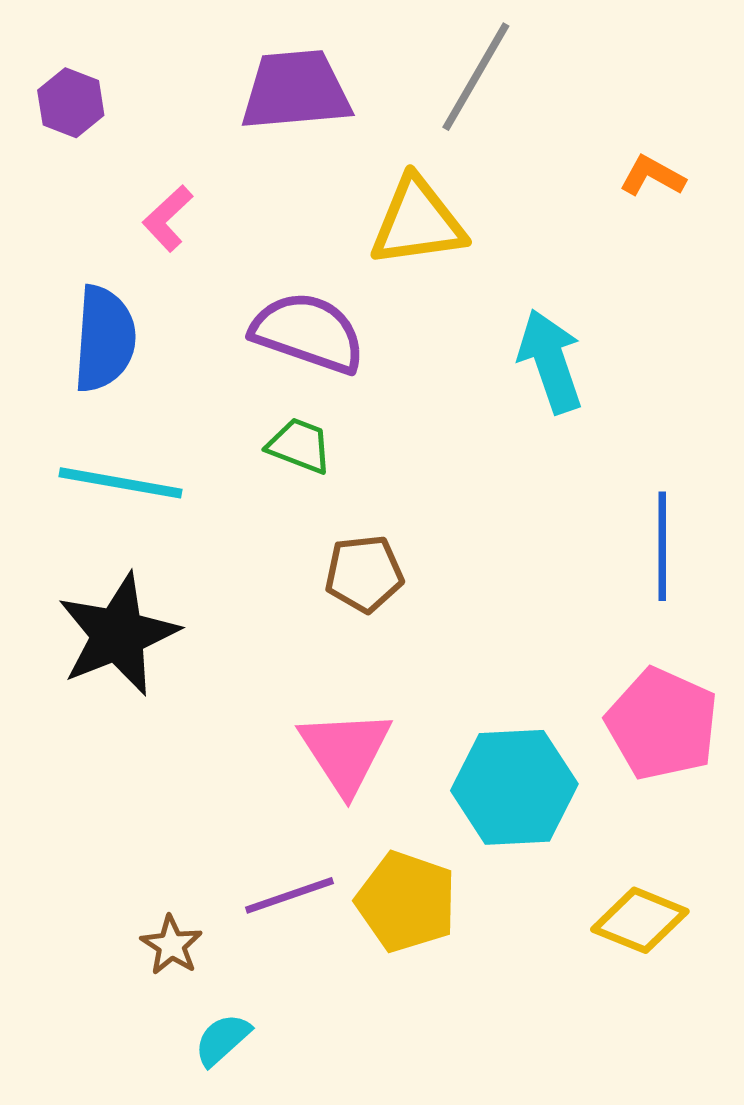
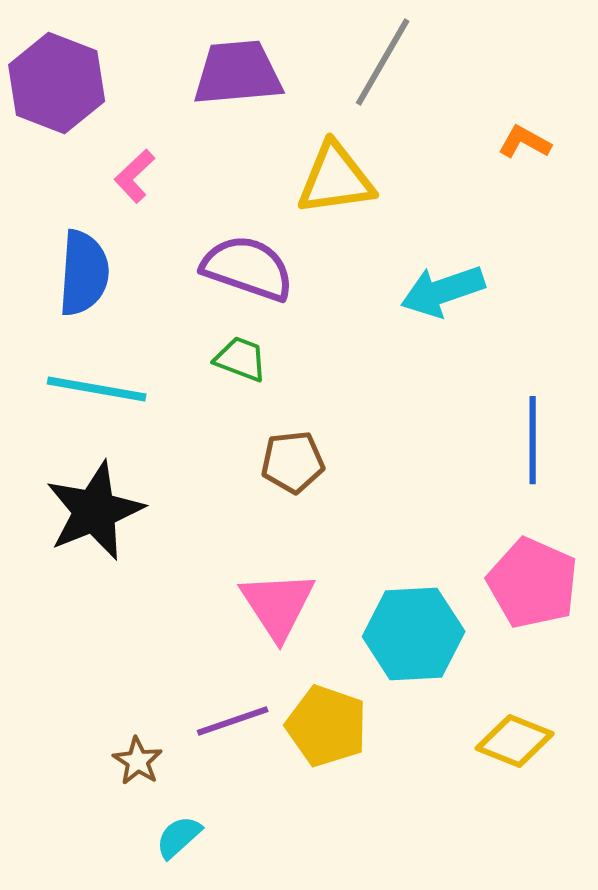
purple hexagon: (71, 103) -> (57, 83), size x1.8
cyan arrow: (550, 361) -> (443, 291), turned -90

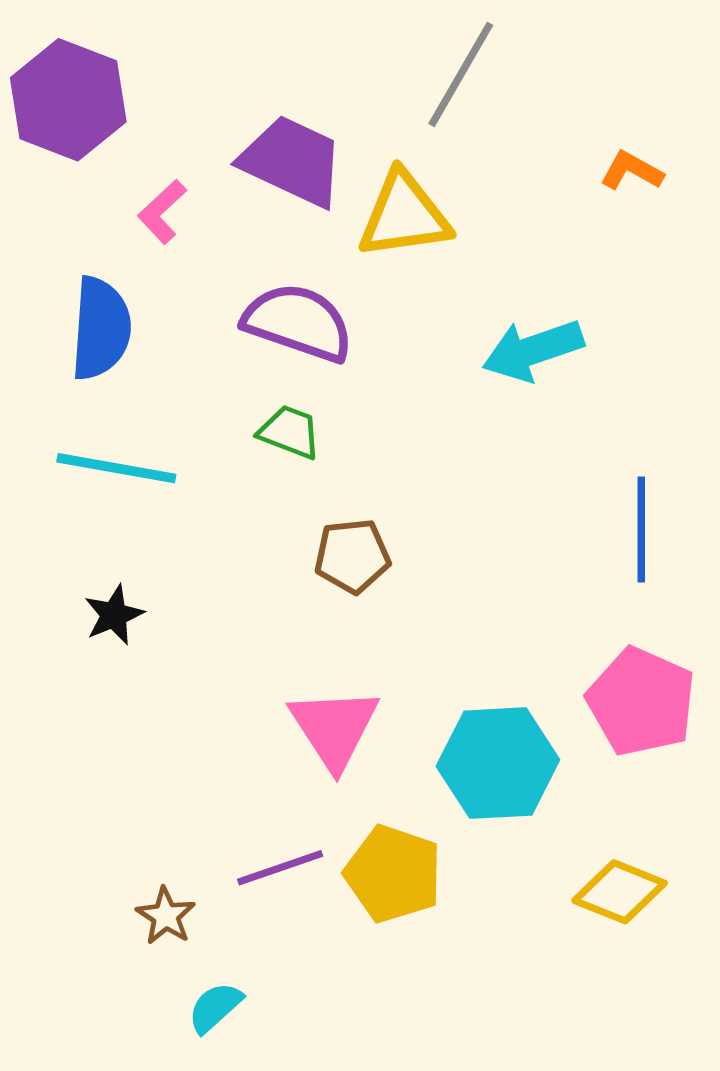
purple trapezoid: (238, 73) -> (292, 161), moved, turned 30
black star: (95, 511) -> (114, 615), size x0.5

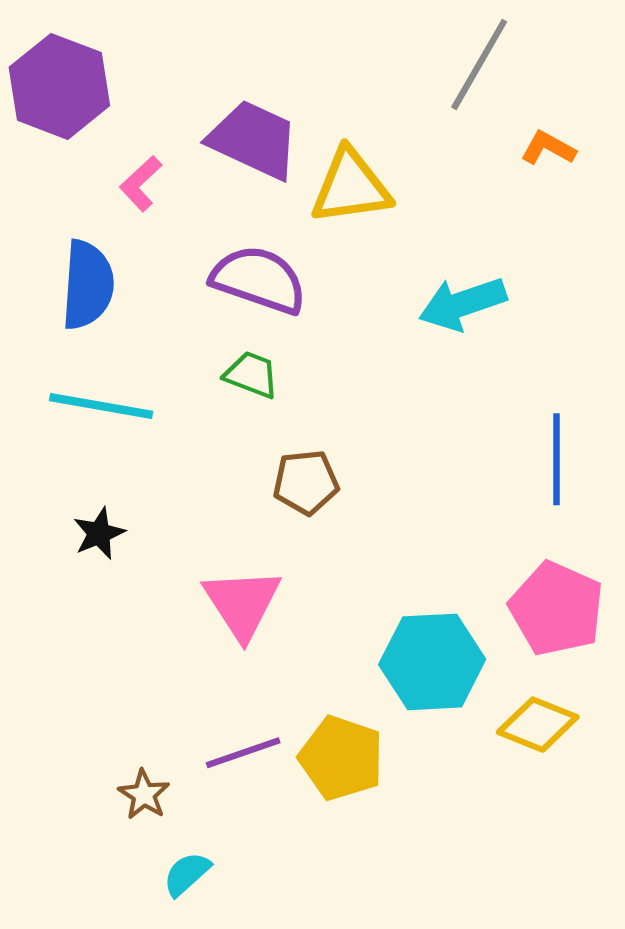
gray line: (461, 74) -> (479, 64), moved
pink triangle: (334, 728) -> (242, 603), moved
yellow diamond: (620, 892) -> (538, 725), moved

